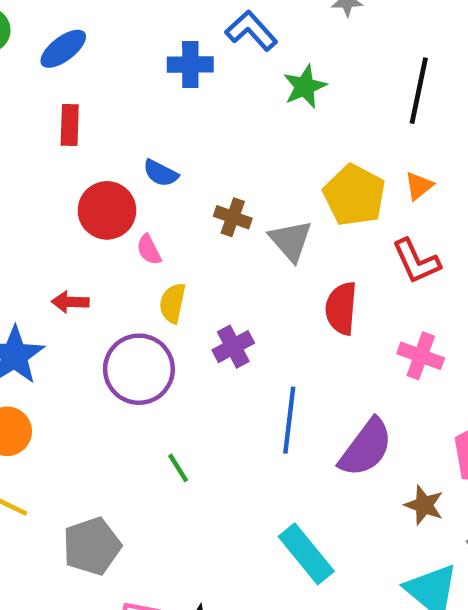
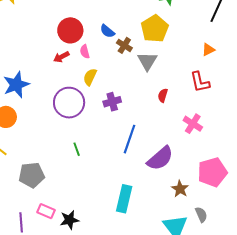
blue semicircle: (161, 173) -> (107, 31), moved
yellow pentagon: (354, 195) -> (155, 29), moved
red arrow: (70, 302) -> (61, 57), moved, turned -42
red semicircle: (341, 308) -> (163, 95), size x0.6
cyan rectangle: (306, 554) -> (124, 199), turned 40

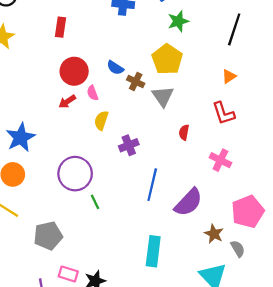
purple circle: (69, 103) -> (75, 174), moved
gray semicircle: (201, 215) -> (238, 249), moved

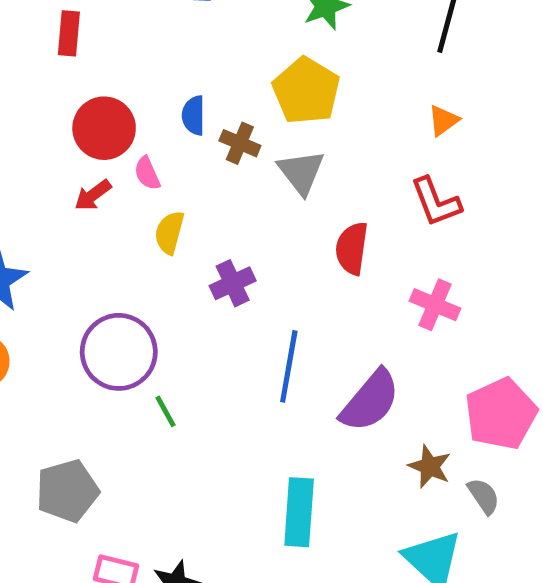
blue semicircle: (115, 68) -> (193, 115), turned 60
red semicircle: (184, 132) -> (352, 248), size x1.5

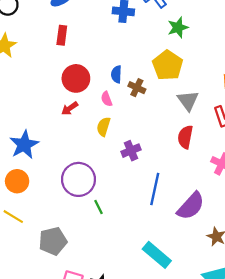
gray triangle: (301, 172) -> (188, 101), moved
pink semicircle: (147, 173) -> (107, 99), moved
cyan rectangle: (299, 512) -> (157, 255), turned -56

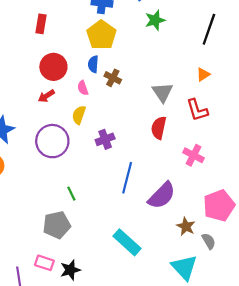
yellow pentagon: (168, 65) -> (101, 35), moved
purple circle: (78, 179) -> (52, 141), moved
gray pentagon: (53, 241) -> (57, 225), moved

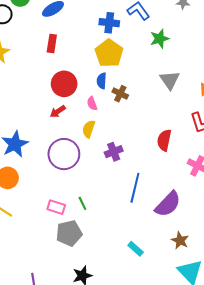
gray triangle: (162, 92) -> (170, 80), moved
brown star: (186, 226) -> (180, 240), moved
cyan rectangle: (127, 242) -> (136, 249), size x0.6
pink rectangle: (44, 263) -> (56, 207), moved

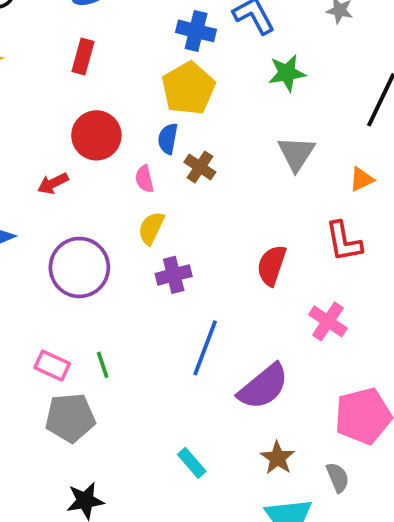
red arrow: (58, 111) -> (53, 183), moved
yellow semicircle: (89, 129) -> (151, 228), moved

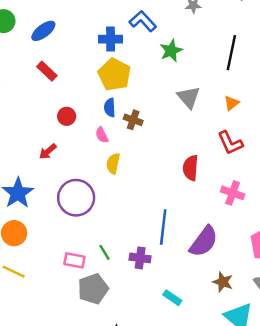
red rectangle: (83, 56) -> (47, 71), turned -48
red circle: (96, 135) -> (67, 116), size x0.6
purple cross: (174, 275) -> (140, 258), moved, turned 36

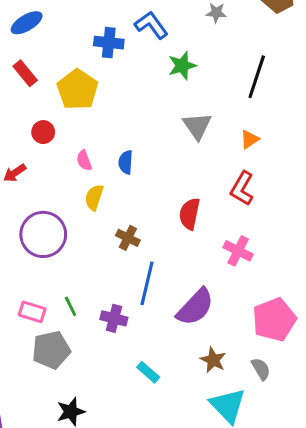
yellow pentagon: (115, 74) -> (78, 89), moved
blue semicircle: (110, 108) -> (126, 162), moved
brown cross: (133, 120) -> (128, 238), moved
red L-shape: (230, 143) -> (242, 188), turned 48

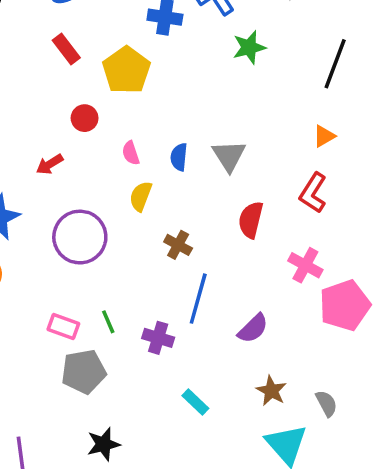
gray triangle: (197, 126) -> (229, 156), moved
purple semicircle: (195, 307) -> (253, 328), size x0.7
pink pentagon: (274, 320) -> (345, 305), moved

